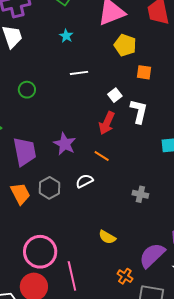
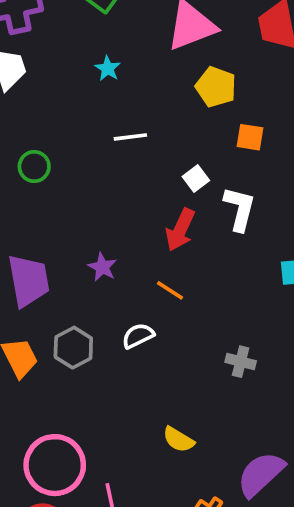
purple star: (65, 144) -> (102, 267), size x0.7

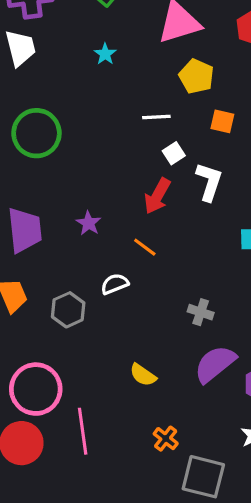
white line: (130, 137) -> (156, 117), moved
green circle: (34, 167) -> (36, 133), size x1.8
gray hexagon: (73, 348) -> (68, 310), moved
purple semicircle: (261, 474) -> (215, 364), moved

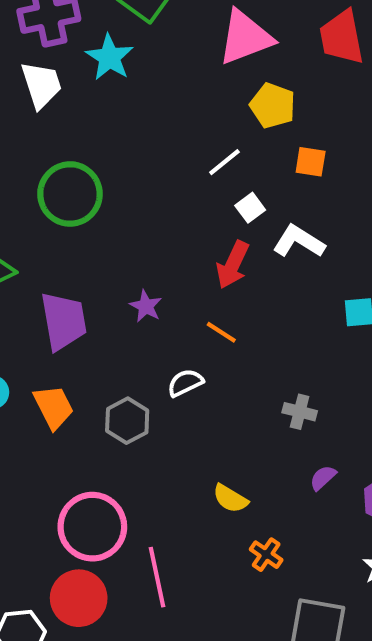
cyan star: (105, 54) -> (110, 57), moved, size x1.6
white line: (156, 117) -> (224, 162), turned -32
white L-shape: (209, 182) -> (299, 241), turned -72
purple semicircle: (215, 364) -> (323, 478), size x0.5
orange cross: (166, 439) -> (266, 555), moved

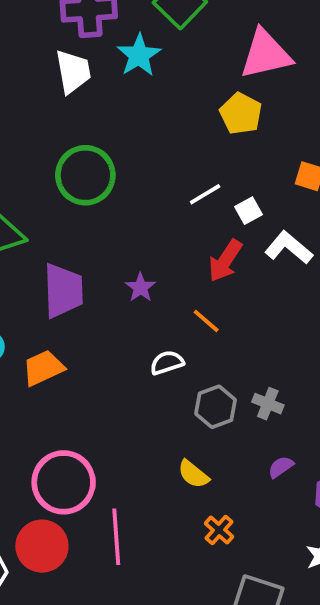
yellow pentagon: (273, 106) -> (241, 114), moved
white line: (224, 162) -> (205, 194), moved
orange trapezoid: (54, 407) -> (43, 368), turned -96
gray hexagon: (127, 421) -> (216, 407), moved

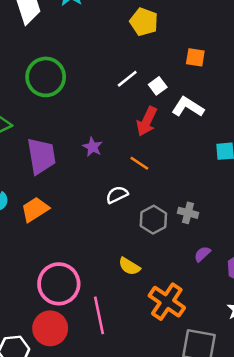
yellow semicircle: (193, 474) -> (129, 266), moved
orange cross: (219, 530) -> (167, 302), size x1.8

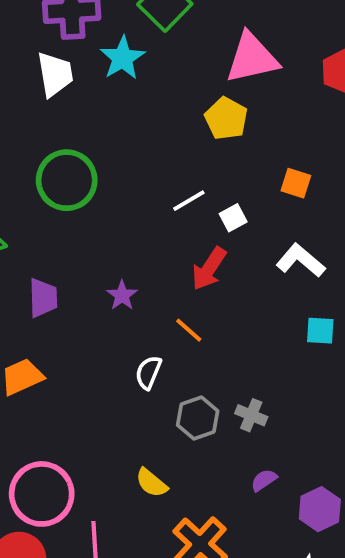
white L-shape: (188, 107) -> (301, 261), moved
purple trapezoid: (41, 156) -> (43, 298), size x0.7
white semicircle: (117, 195) -> (148, 372), turned -50

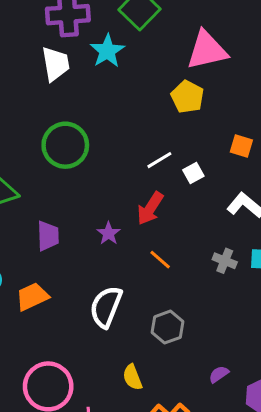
red arrow: (209, 269) -> (150, 208), moved
white semicircle: (148, 372) -> (106, 307), moved, size x1.6
gray cross: (251, 415) -> (225, 261), moved
yellow semicircle: (151, 483) -> (132, 377), turned 30

